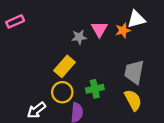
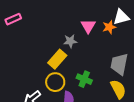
gray star: (79, 37) -> (70, 41), moved
green cross: (95, 89) -> (84, 79), turned 35

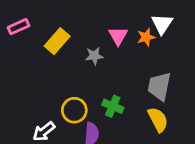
white triangle: (121, 17) -> (162, 24), turned -42
yellow rectangle: (57, 59) -> (57, 41), moved

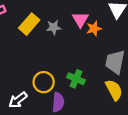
orange star: (146, 37) -> (94, 29), moved
gray star: (94, 56) -> (54, 27), moved

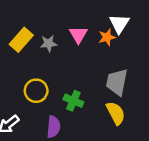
orange star: (94, 29) -> (107, 37), moved
yellow circle: (44, 82) -> (36, 91), moved

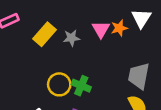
orange star: (107, 37) -> (119, 28), moved
green cross: (73, 101) -> (81, 86), moved

